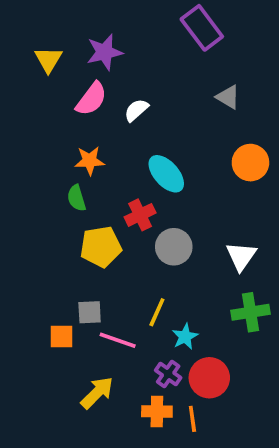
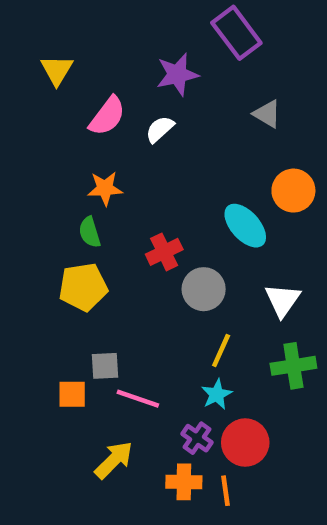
purple star: (105, 52) -> (177, 74), moved
cyan ellipse: (166, 174) -> (245, 226), moved
yellow pentagon: (101, 247) -> (83, 287), moved
yellow line: (157, 312) -> (221, 350), moved

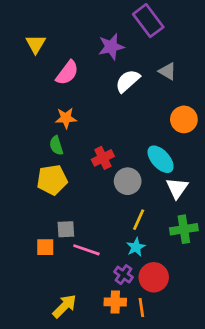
white semicircle: (160, 129) -> (128, 81), moved, size x1.4
cyan ellipse: (245, 226) -> (161, 159), moved
yellow arrow: (114, 460) -> (64, 306), moved

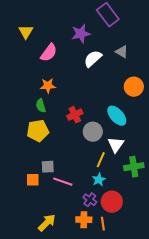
white triangle: (177, 188) -> (116, 145), moved

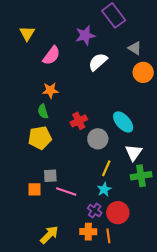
gray triangle: (122, 52) -> (135, 48), moved
orange circle: (134, 87) -> (143, 72), moved
white triangle: (116, 145) -> (134, 153), moved

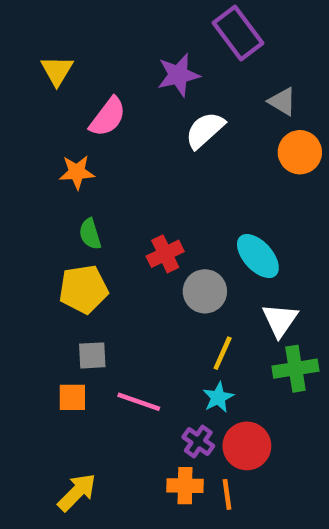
orange star: (50, 90) -> (77, 172), moved
gray square: (50, 176) -> (92, 355), moved
yellow arrow: (49, 235) -> (77, 492), moved

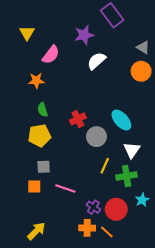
gray triangle: (282, 101) -> (143, 47), moved
green cross: (295, 369) -> (127, 176), moved
cyan star: (218, 397) -> (142, 200), moved
orange line: (227, 494) -> (107, 232), turned -40

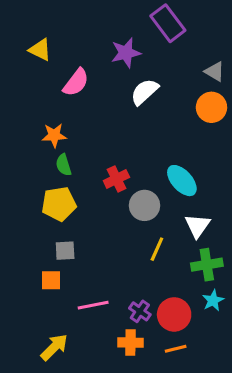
yellow triangle: (27, 33) -> (40, 50), turned -35
orange star: (36, 81) -> (54, 135), moved
green cross: (127, 176) -> (207, 265), moved
pink line: (65, 188) -> (93, 305), moved, turned -30
orange line: (107, 232) -> (176, 349), moved, turned -56

